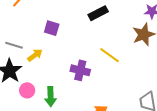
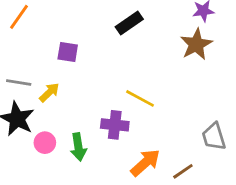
yellow line: (110, 55) -> (140, 98), moved
purple cross: (80, 70) -> (115, 125), moved

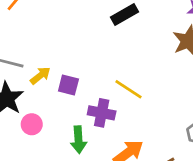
purple square: (68, 52) -> (68, 85), moved
green arrow: (78, 147) -> (78, 140), moved

